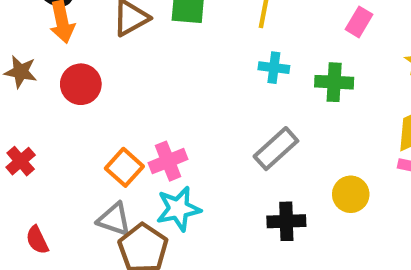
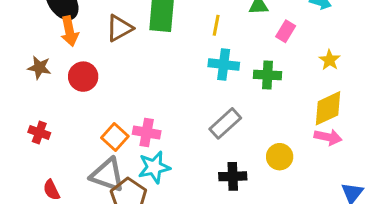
cyan cross: (274, 68) -> (224, 64), size x1.4
red cross: (21, 161) -> (39, 133), turned -30
pink cross: (168, 161) -> (147, 133), turned 32
gray triangle: (114, 219) -> (107, 175), size x1.4

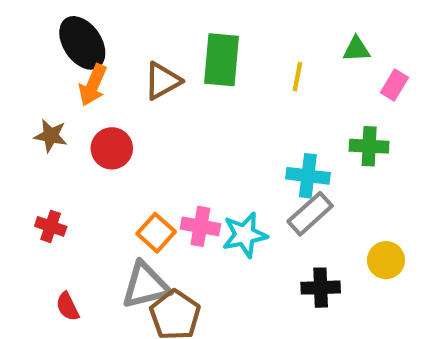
orange arrow: (70, 31) -> (93, 85), turned 36
cyan cross: (224, 64) -> (308, 176), moved
cyan star: (154, 167) -> (245, 235), moved
gray triangle: (107, 175) -> (146, 285), turned -33

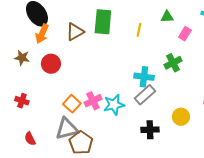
green cross: (369, 146) -> (173, 63), turned -30
pink cross: (200, 226) -> (93, 101), turned -36

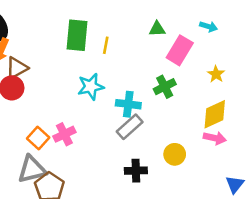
yellow line: (139, 30) -> (106, 45), moved
brown triangle: (75, 32) -> (17, 68), moved
pink rectangle: (185, 34) -> (180, 50), size x1.6
cyan star: (114, 105) -> (91, 87), moved

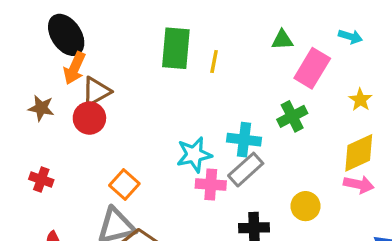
cyan star: (91, 87) -> (194, 155), moved
pink cross: (64, 134) -> (211, 185), moved, turned 30

